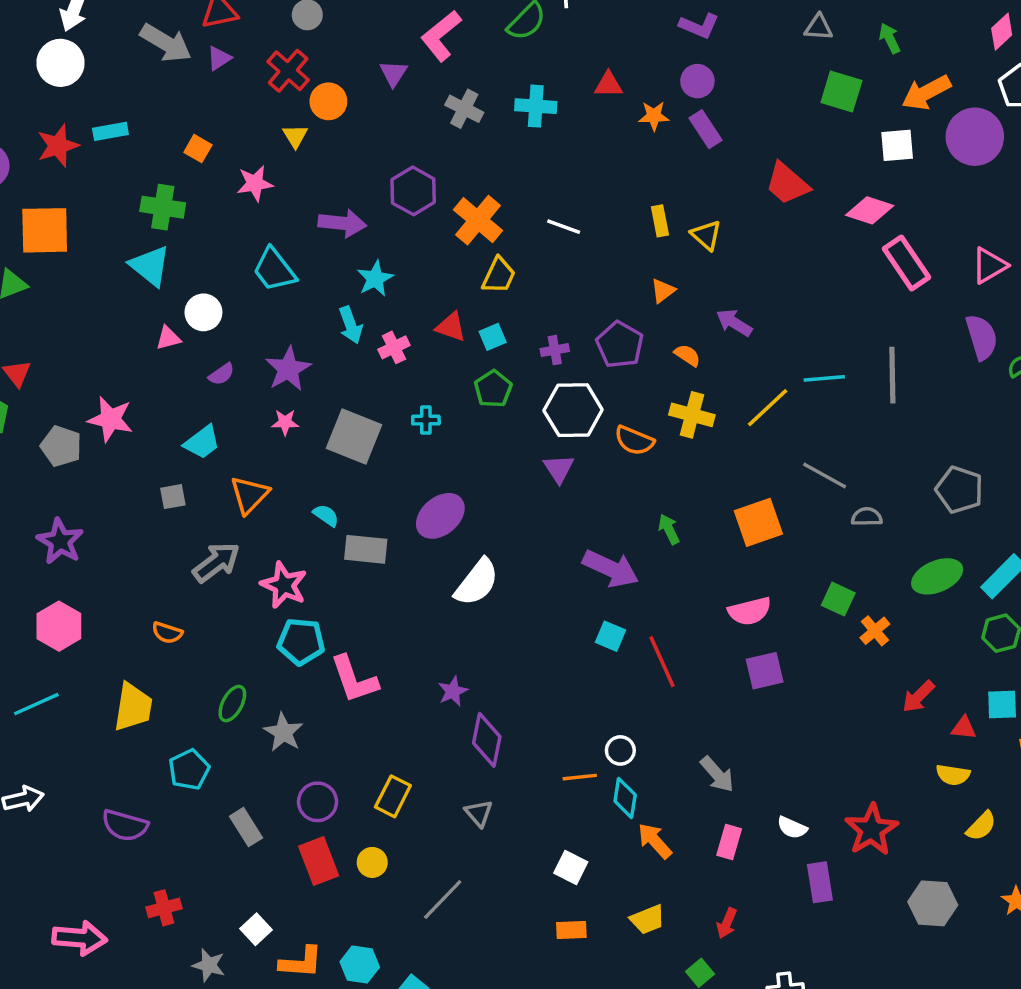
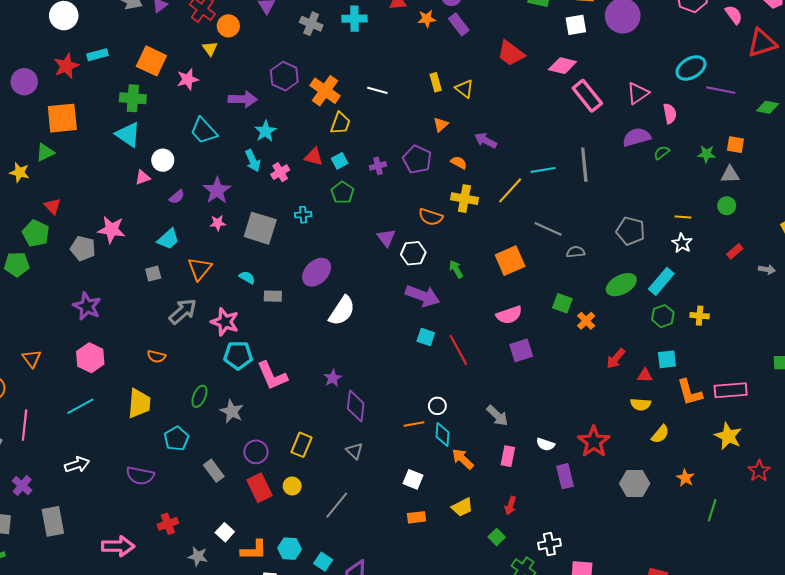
orange square: (198, 149) -> (151, 61), size x1.8
purple semicircle: (982, 337) -> (637, 137), turned -84
white hexagon: (573, 410) -> (413, 253), moved, size x0.7
gray rectangle: (366, 549) -> (273, 296), size x0.7

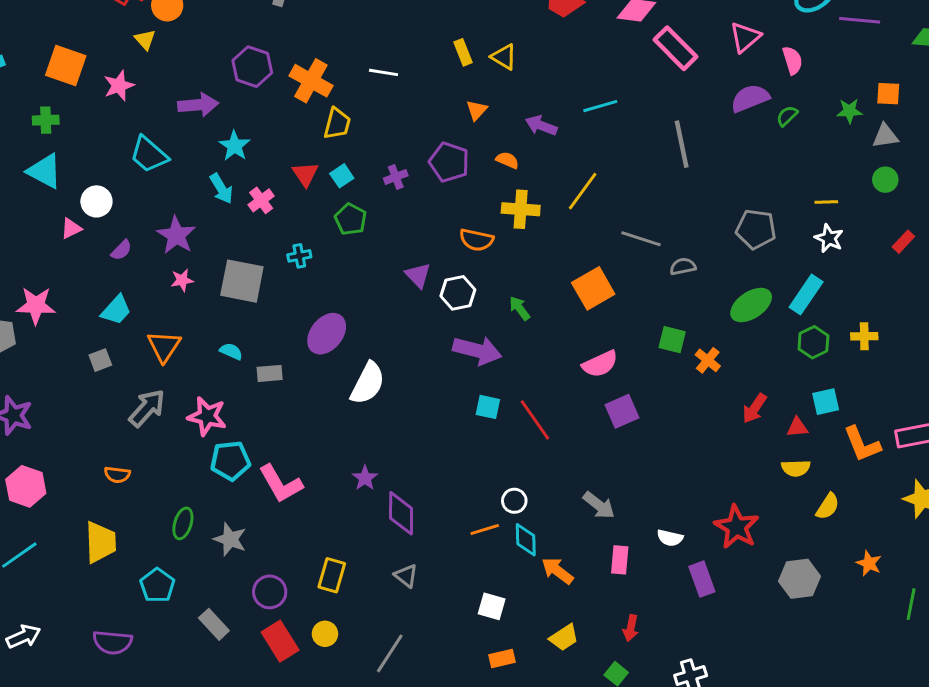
green cross: (133, 98) -> (46, 120), size x0.7
red triangle: (314, 157) -> (305, 174), turned 48
cyan line: (543, 170) -> (600, 106), moved

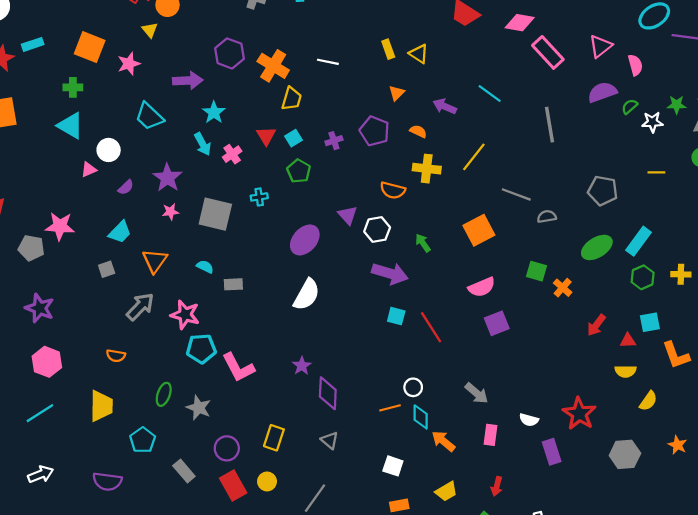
cyan line: (600, 106) -> (490, 94), turned 50
white star: (829, 238) -> (652, 122), moved, turned -30
purple ellipse: (327, 334) -> (305, 240), moved

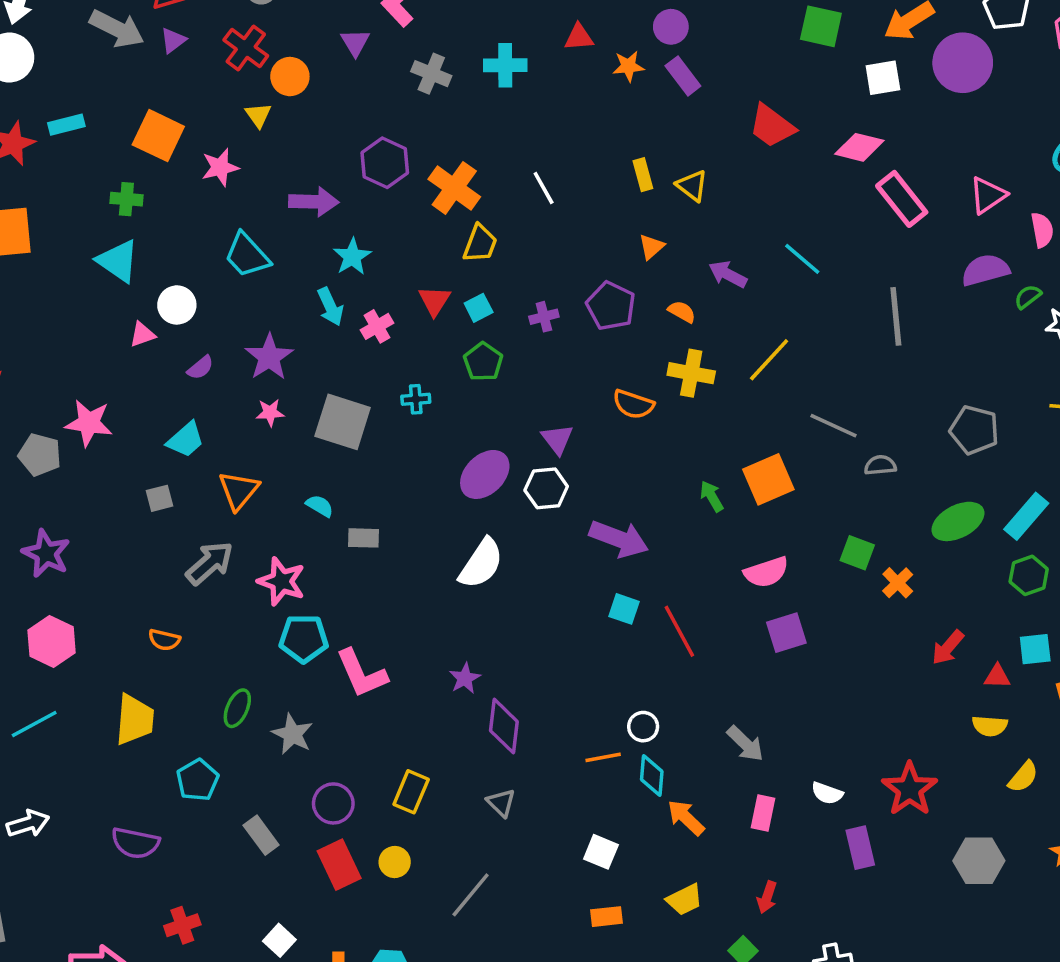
white line: (328, 62) -> (544, 188), turned 45
white hexagon: (377, 230) -> (546, 488), moved
green arrow: (423, 243) -> (712, 496), moved

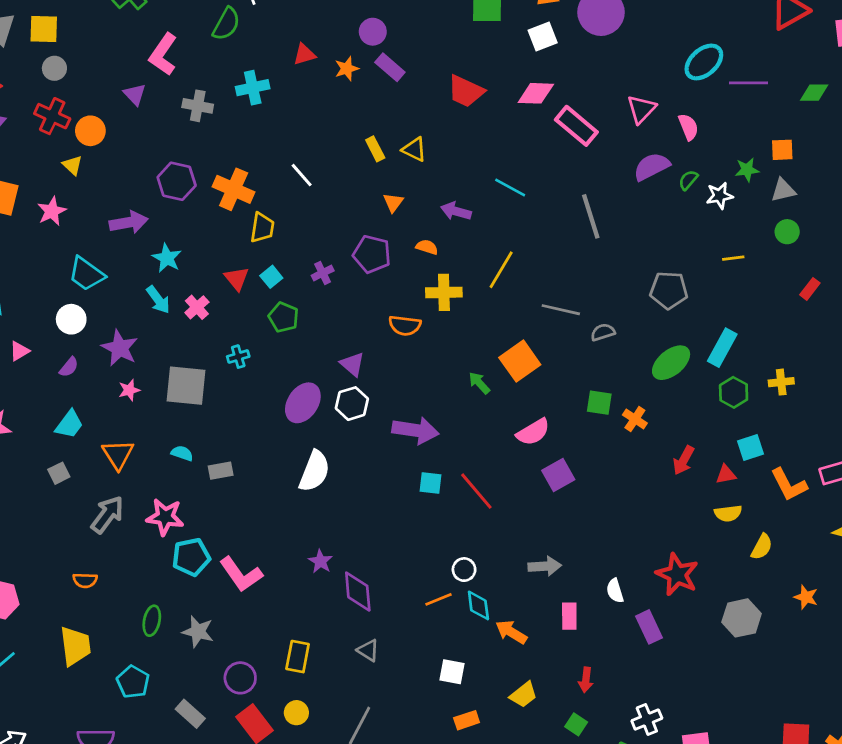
white circle: (177, 305) -> (71, 319), moved
gray arrow: (745, 744) -> (545, 566), turned -36
white semicircle: (827, 793) -> (615, 591), turned 65

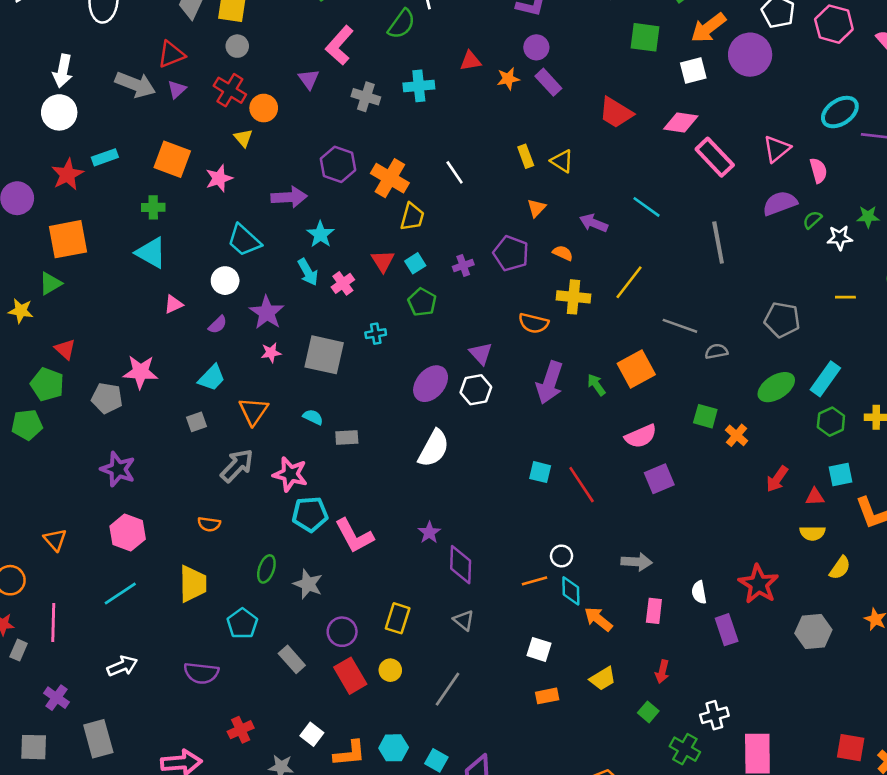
purple arrow: (415, 430) -> (550, 383), moved, turned 93

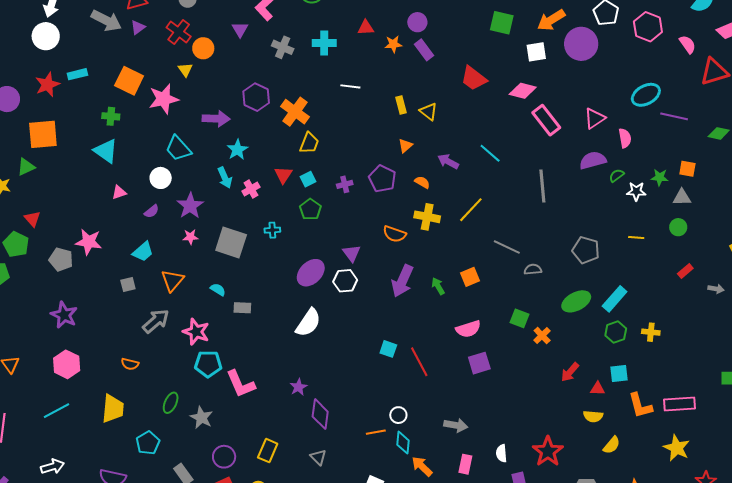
white line: (455, 172) -> (350, 86), moved, turned -54
pink star: (219, 178) -> (164, 99), size x1.4
orange square: (636, 369) -> (470, 277), size x0.7

